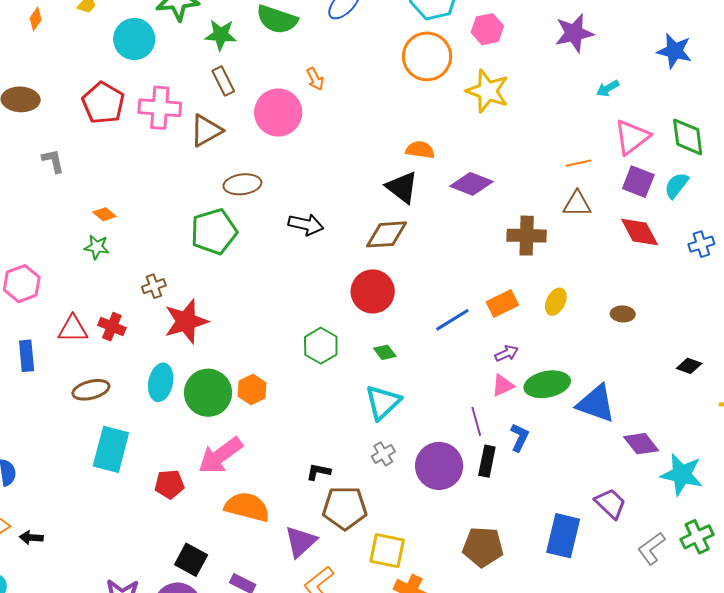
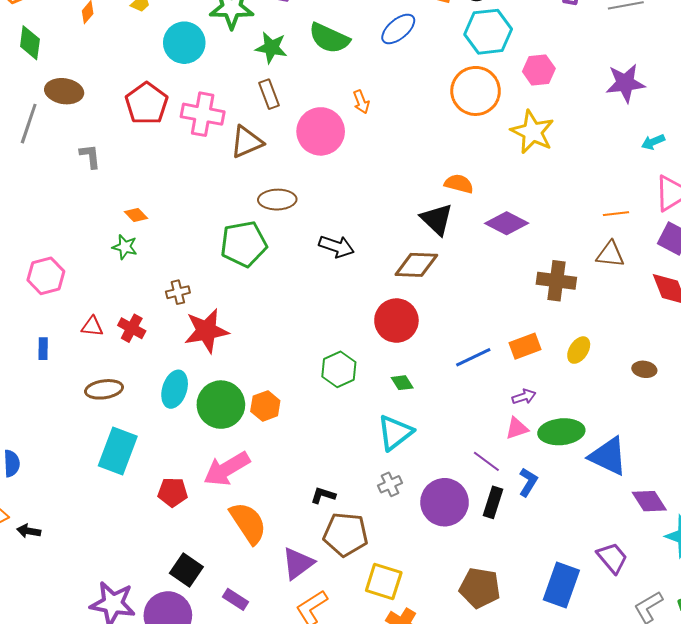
red triangle: (73, 329) -> (92, 327), size x0.7
blue rectangle: (27, 356) -> (43, 349), size x0.7
purple line: (476, 421) -> (486, 461), turned -44
orange semicircle: (247, 507) -> (248, 523), turned 36

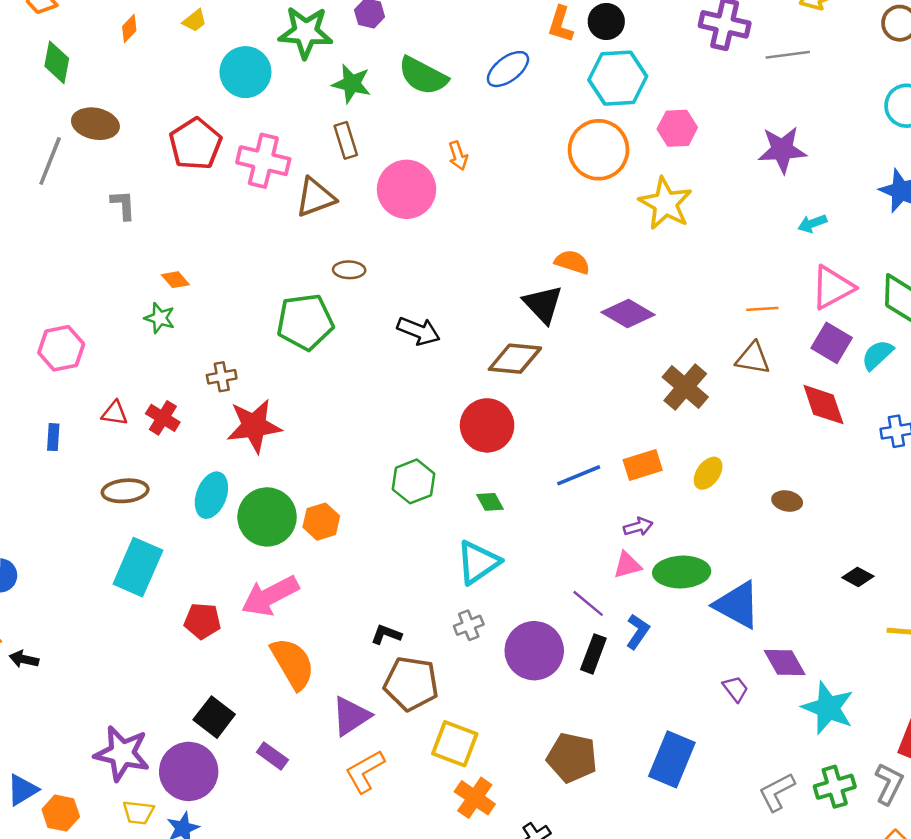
brown ellipse: (277, 200) -> (349, 270), size x0.7
brown cross: (556, 281) -> (685, 387), turned 30
purple trapezoid: (612, 558) -> (735, 689), moved, size x0.7

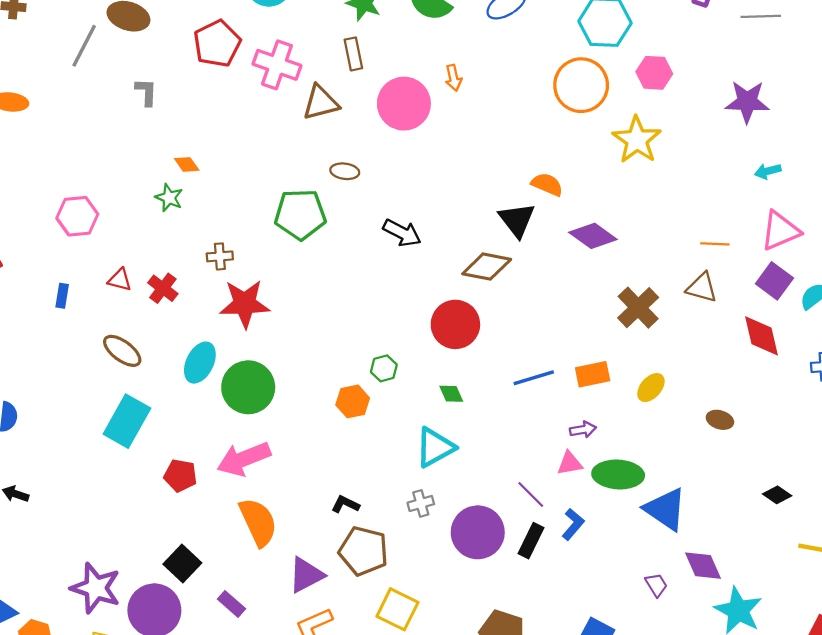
green hexagon: (413, 481) -> (384, 368), size x0.7
brown ellipse: (125, 491) -> (122, 351), turned 36
orange hexagon: (321, 522) -> (353, 401), moved

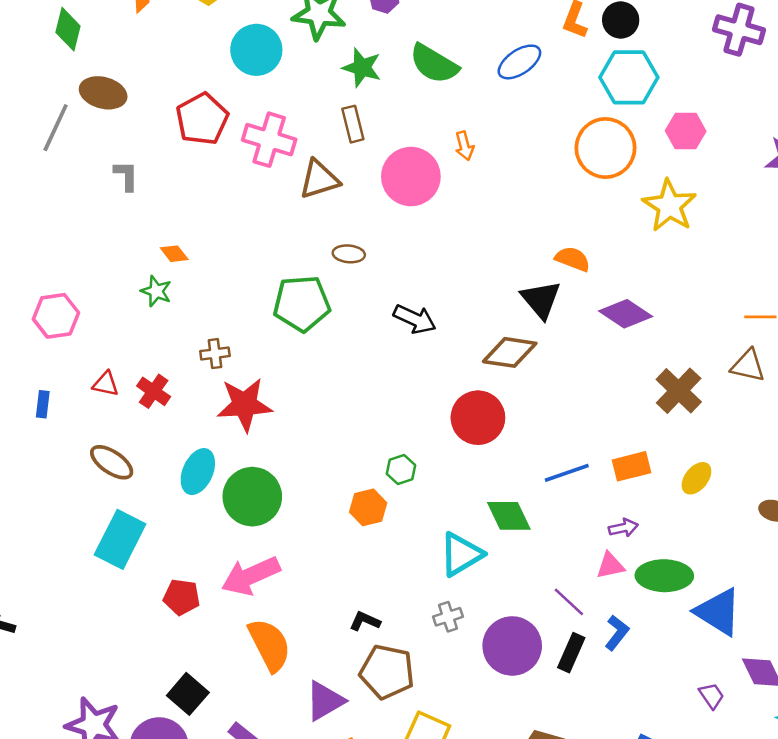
green diamond: (451, 394) -> (509, 516), moved, size x1.6

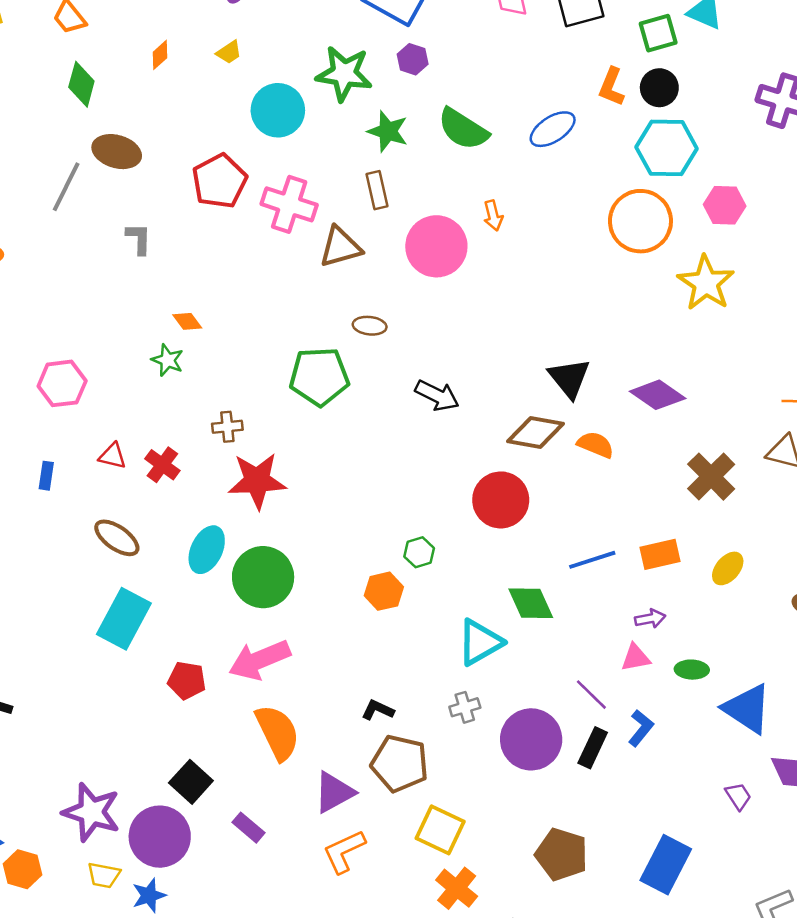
orange semicircle: (573, 259) -> (596, 445), moved
green ellipse: (664, 576) -> (692, 670), size x0.6

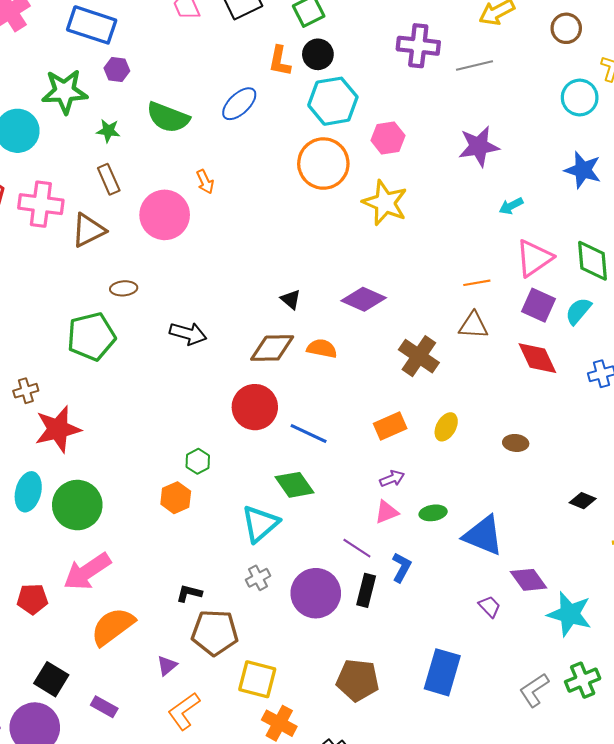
green star: (388, 131) -> (108, 131), size x0.7
black triangle: (569, 378) -> (291, 299), size x0.6
blue line: (592, 560) -> (309, 434), moved, turned 54
orange semicircle: (278, 732) -> (113, 627), turned -90
purple triangle: (334, 792) -> (167, 666), size x0.6

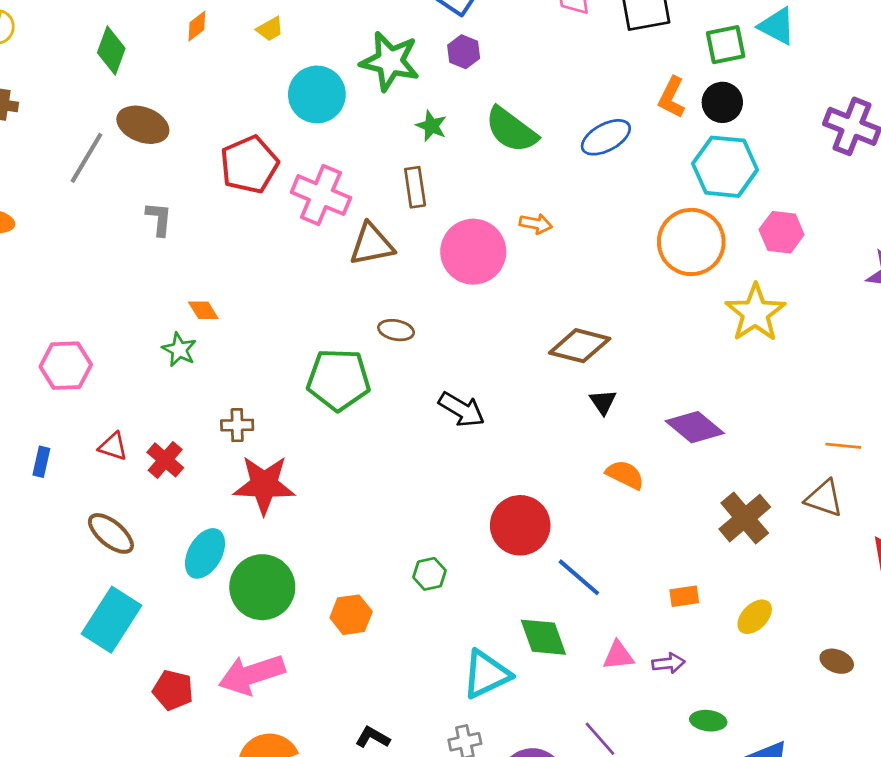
orange arrow: (205, 182) -> (536, 224), turned -70
brown diamond: (272, 348) -> (580, 346), moved
orange rectangle: (390, 426) -> (684, 596), size x0.7
orange hexagon: (176, 498) -> (351, 615), moved
pink triangle: (386, 512) -> (618, 656), moved

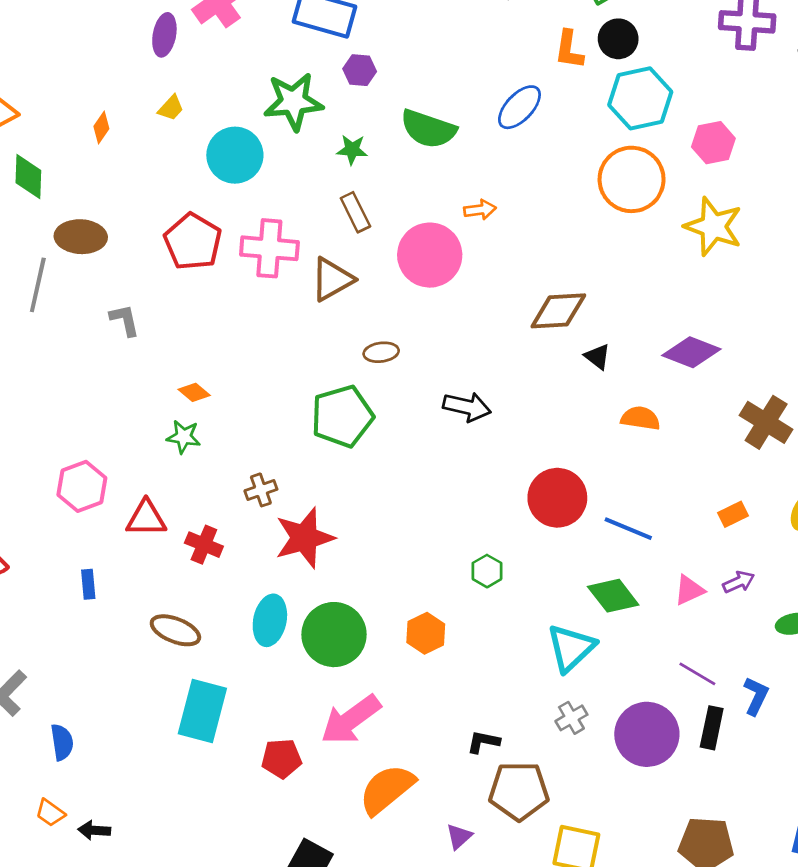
red triangle: (113, 446) -> (146, 518), moved, size x1.4

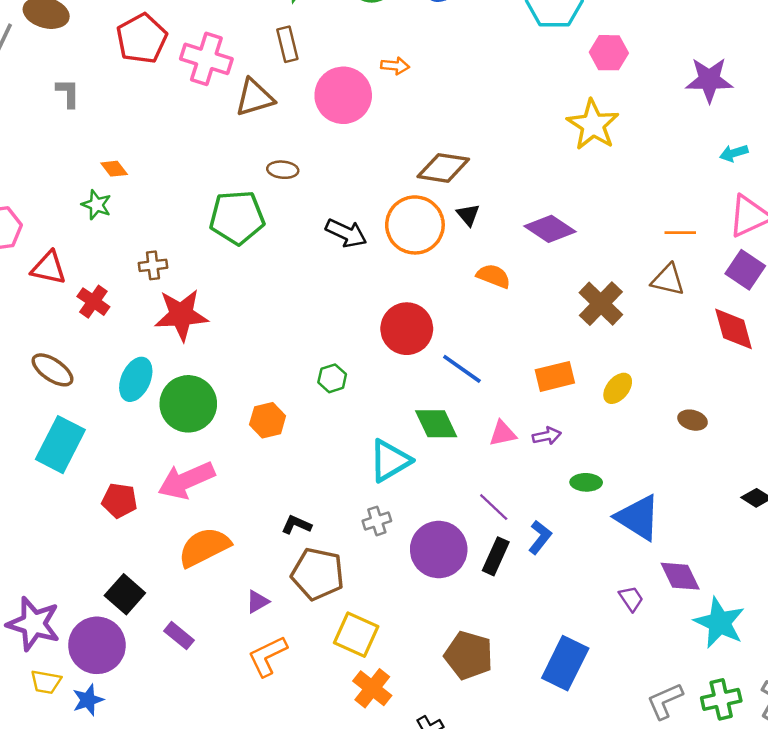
orange circle: (632, 179) -> (415, 225), moved
orange rectangle: (733, 514) -> (555, 376), size x1.5

